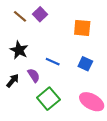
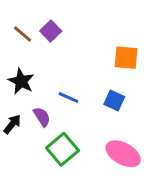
orange square: (82, 28) -> (126, 58), moved

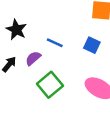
purple semicircle: (42, 117) -> (33, 58), turned -98

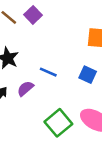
green square: (50, 85) -> (58, 123), moved

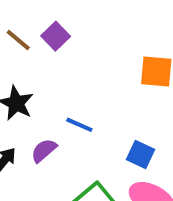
blue square: (88, 75) -> (141, 154), moved

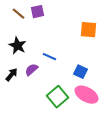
purple square: (56, 36) -> (38, 12), turned 32

